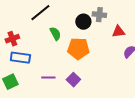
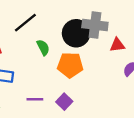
gray cross: (99, 15) -> (95, 25), size x1.5
black circle: (83, 22) -> (76, 33), size x1.5

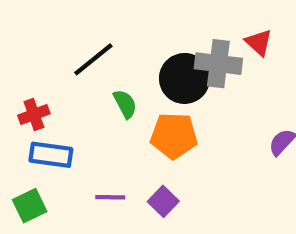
red triangle: (117, 45) -> (259, 42), moved, turned 49

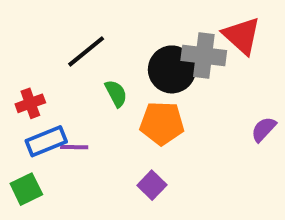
red triangle: (259, 42) -> (242, 36), size x1.5
blue rectangle: (51, 155) -> (46, 141), turned -30
purple line: (110, 197) -> (74, 147), moved

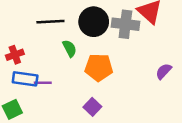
black line: (86, 51) -> (50, 22), turned 36
black circle: (172, 69) -> (94, 22), moved
blue rectangle: (46, 141) -> (25, 79), turned 30

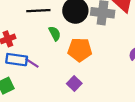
purple line: (43, 83) -> (32, 63), turned 32

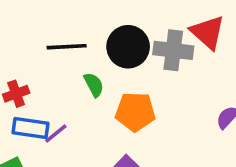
purple line: (32, 63) -> (56, 133), turned -72

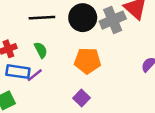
gray cross: (173, 50) -> (113, 20), turned -30
green semicircle: (94, 85) -> (41, 50), moved

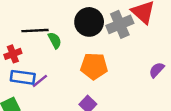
black line: (42, 18) -> (35, 31), moved
green semicircle: (41, 50) -> (55, 40), moved

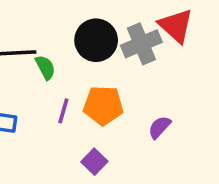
purple semicircle: (157, 70) -> (159, 127), moved
purple line: (40, 81) -> (63, 111), moved, turned -35

